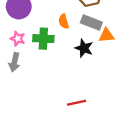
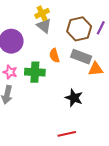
black star: (84, 48) -> (74, 98), moved

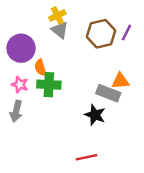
orange semicircle: (54, 56) -> (40, 68), moved
gray rectangle: (81, 57) -> (108, 93), moved

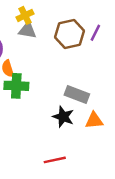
gray triangle: (60, 30) -> (27, 30), turned -30
orange triangle: (120, 81) -> (94, 120), moved

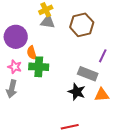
purple line: (95, 33) -> (103, 56), moved

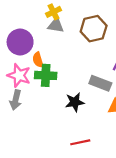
pink star: (15, 67) -> (19, 75), size x1.5
black star: (77, 92) -> (75, 102), moved, turned -30

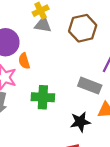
green cross: (46, 75) -> (43, 97), moved
black star: (75, 102) -> (80, 122), moved

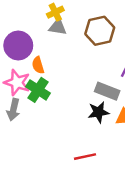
green cross: (43, 97) -> (38, 90), moved, turned 30
black star: (80, 122) -> (98, 112), moved

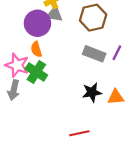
purple circle: (18, 45) -> (37, 23), moved
gray rectangle: (107, 91) -> (94, 54), moved

